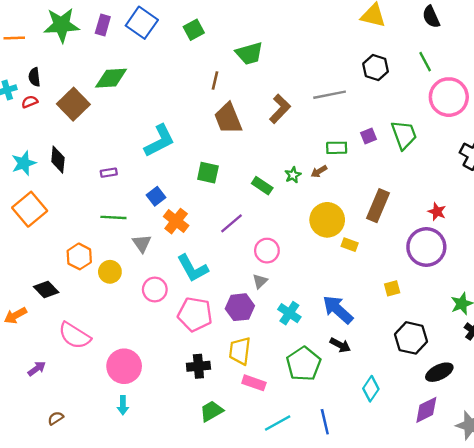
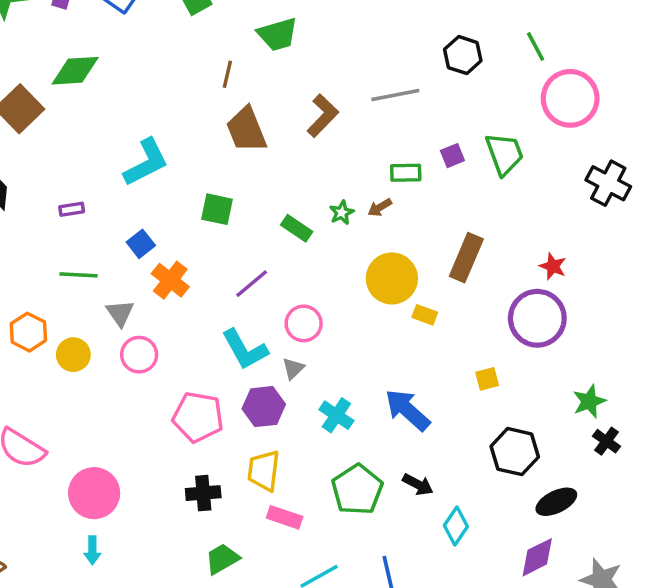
cyan L-shape: (193, 268) -> (245, 349), moved
pink circle: (155, 290) -> (139, 355), moved
black arrow: (340, 345) -> (418, 484), moved

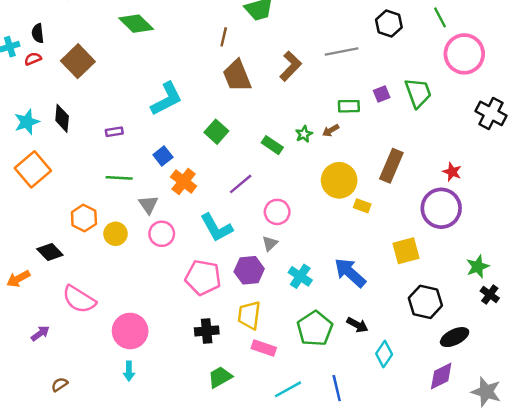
green diamond: (75, 71) -> (136, 24), moved, turned 48
green square: (217, 209) -> (216, 132), turned 30
cyan L-shape: (245, 349) -> (216, 228), moved
yellow square: (487, 379) -> (406, 251), size x1.6

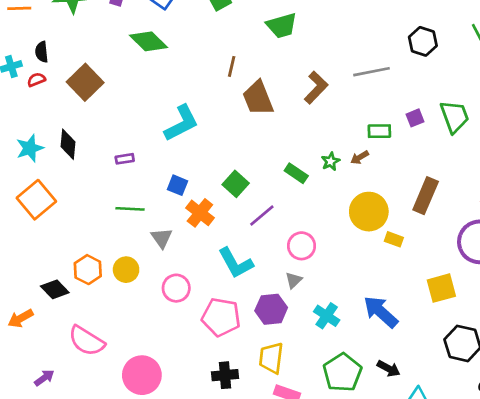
brown line: (224, 37) -> (232, 66), moved
green square: (216, 132) -> (236, 184), moved
blue square: (163, 156) -> (178, 185), turned -30
orange hexagon: (84, 218) -> (88, 270), moved
pink circle: (162, 234) -> (176, 288), moved

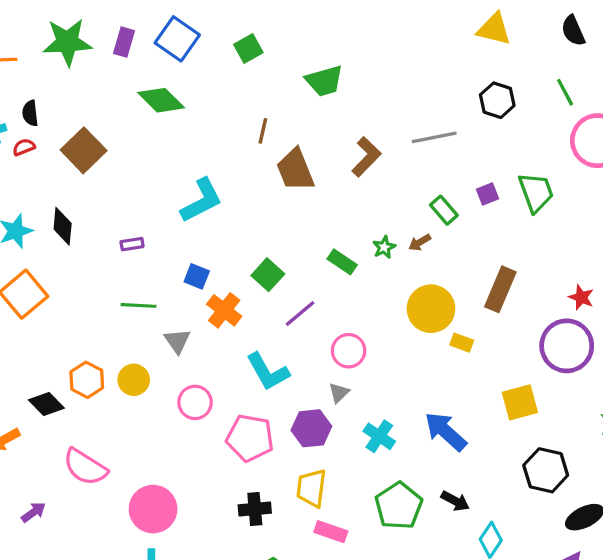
green rectangle: (379, 131) -> (444, 210), turned 50

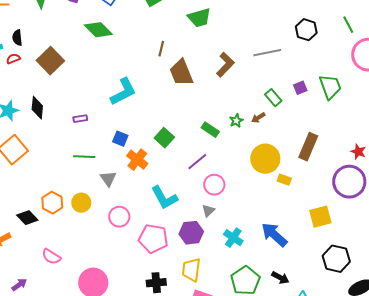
purple line: (300, 314) -> (197, 162), moved
pink semicircle: (85, 467) -> (51, 257), size x0.7

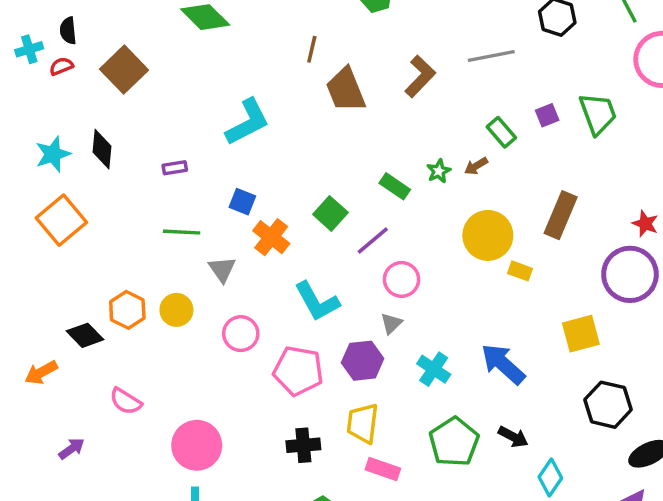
green square: (164, 138) -> (330, 213), moved

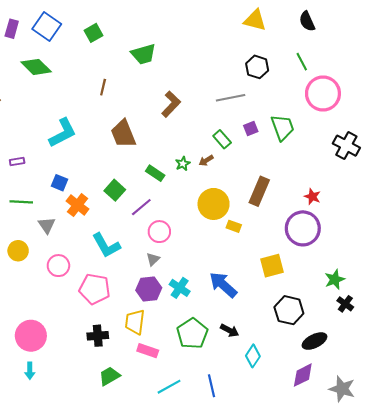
gray line: (491, 56) -> (231, 98), moved
brown trapezoid: (346, 90) -> (123, 134), moved
purple hexagon: (363, 361) -> (149, 289), moved

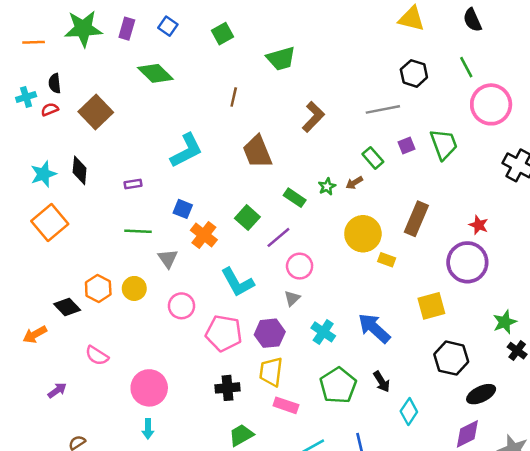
blue square: (47, 27) -> (168, 26), size x0.6
purple hexagon: (149, 289) -> (270, 333), moved
black arrow: (229, 330) -> (382, 382), turned 30

